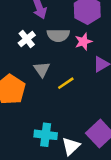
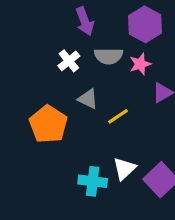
gray triangle: (42, 69) -> (88, 99), turned -30
white triangle: (71, 146) -> (124, 169), moved

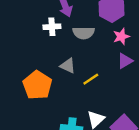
white cross: (69, 61) -> (52, 27), moved, turned 35
pink star: (140, 64) -> (121, 36), moved

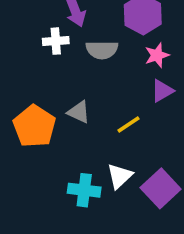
gray triangle: (68, 66) -> (79, 112), moved
yellow line: (91, 79) -> (129, 124), moved

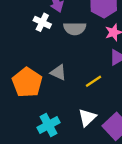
white cross: (56, 41) -> (42, 22), turned 30
cyan cross: (84, 190) -> (48, 125), moved, turned -35

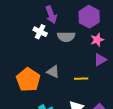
yellow line: (94, 81) -> (81, 79), turned 32

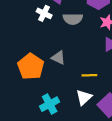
yellow line: (81, 79) -> (89, 75), moved

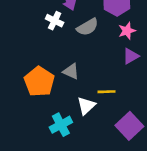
gray semicircle: (73, 19) -> (88, 27), turned -30
white triangle: (84, 97) -> (86, 106), moved

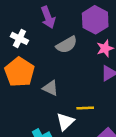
white cross: (55, 21) -> (19, 38), moved
orange pentagon: (39, 82) -> (19, 72), moved

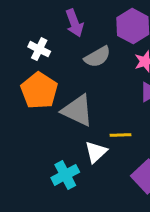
gray triangle: (50, 88) -> (78, 110), size x1.6

